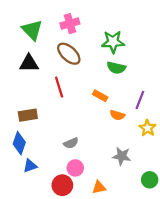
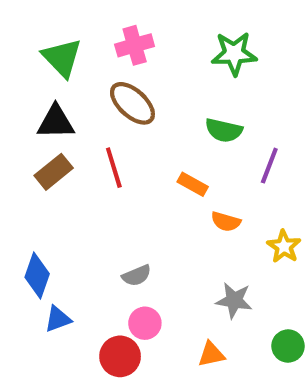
green star: (113, 42) -> (234, 54), moved
purple line: (140, 100) -> (269, 166), moved
brown rectangle: (28, 115) -> (54, 172), moved, turned -30
orange triangle: (99, 187) -> (211, 354), moved

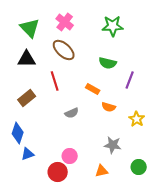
pink cross: (135, 45) -> (65, 22), turned -36
brown rectangle: (54, 172) -> (27, 98), moved
gray semicircle: (137, 275) -> (72, 113), moved

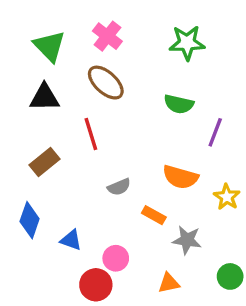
orange rectangle: (93, 89) -> (154, 215), moved
orange semicircle: (109, 107) -> (180, 177), size x1.5
blue triangle: (28, 154) -> (71, 240), moved, turned 40

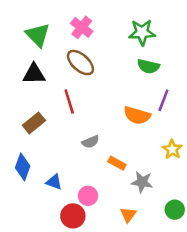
green semicircle: (179, 104) -> (148, 66), moved
orange semicircle: (180, 177) -> (137, 115), moved
orange triangle: (169, 283) -> (128, 215), turned -42

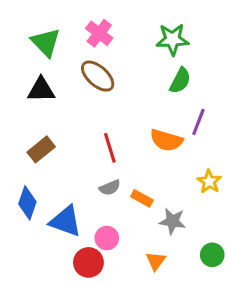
green semicircle: (148, 66) -> (180, 81), turned -75
red line: (69, 102) -> (110, 148), moved
gray semicircle: (91, 142) -> (110, 188), moved
blue triangle: (54, 182) -> (66, 221), size x1.6

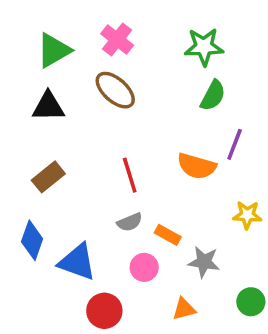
green triangle: (46, 42) -> (54, 50), turned 44
yellow star: (209, 181) -> (247, 215), turned -30
pink circle: (107, 238) -> (144, 267), moved
orange triangle: (156, 261) -> (184, 309), turned 40

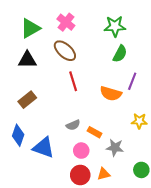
red line: (130, 175) -> (73, 81), moved
red circle: (104, 311) -> (80, 175), moved

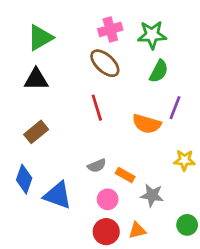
pink cross: (66, 22) -> (110, 29), moved, turned 36
brown ellipse: (65, 51) -> (105, 63), moved

